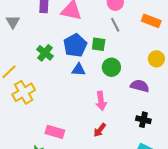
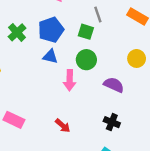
green square: (99, 44) -> (86, 32), moved
pink arrow: (101, 101) -> (70, 80), moved
red arrow: (100, 130) -> (63, 126), turned -96

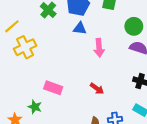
green circle: (86, 60) -> (134, 26), moved

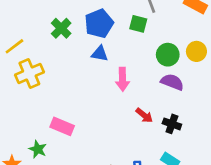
red arrow: (97, 89) -> (144, 115), moved

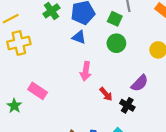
green circle: (168, 55) -> (116, 43), moved
pink arrow: (122, 79) -> (86, 71), moved
purple semicircle: (172, 82) -> (140, 83), moved, turned 102

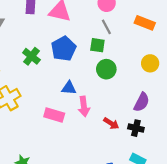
blue triangle: (79, 37) -> (69, 88), moved
pink rectangle: (38, 91) -> (54, 115), moved

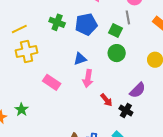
green cross: (31, 56) -> (57, 22), turned -35
blue triangle: (69, 88) -> (80, 59), turned -40
pink rectangle: (54, 115) -> (52, 82), moved

